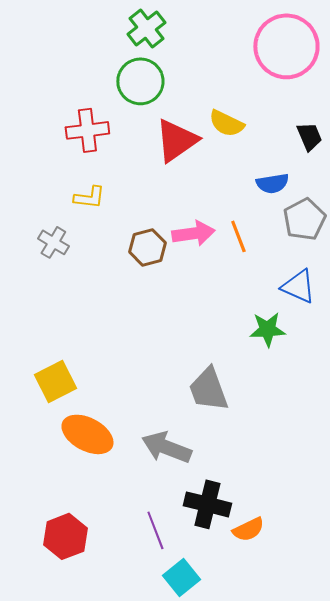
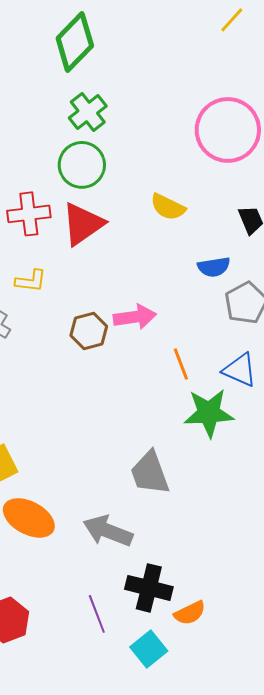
red triangle: (176, 140) -> (83, 224), moved
orange line: (238, 236) -> (181, 364), moved
green star: (267, 329) -> (209, 413), size x1.4
cyan square: (181, 577) -> (149, 649), moved

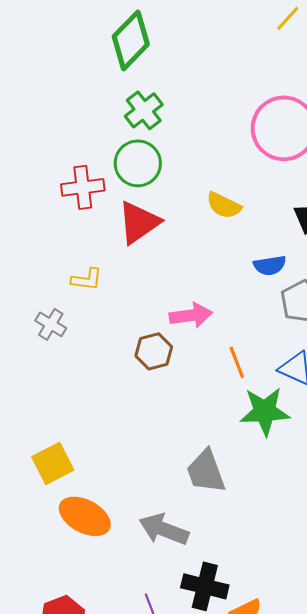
red cross: (29, 214) -> (83, 187), moved
brown hexagon: (89, 331) -> (154, 351), moved

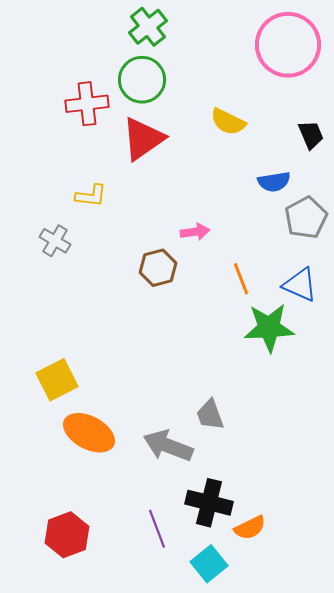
pink arrow: (191, 315) -> (195, 232), size x0.7
gray trapezoid: (206, 471) -> (210, 415), moved, size x0.7

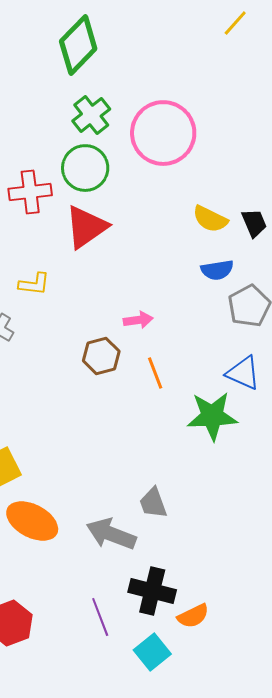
pink circle: (288, 45) -> (163, 133), moved
yellow semicircle: (228, 122) -> (210, 219), moved
orange line: (241, 279) -> (155, 373), moved

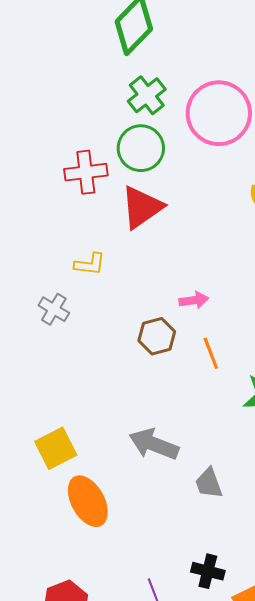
orange ellipse: (32, 521) -> (88, 501), turned 33
gray arrow: (111, 534) -> (154, 444), moved
black cross: (152, 591) -> (208, 571), size x0.7

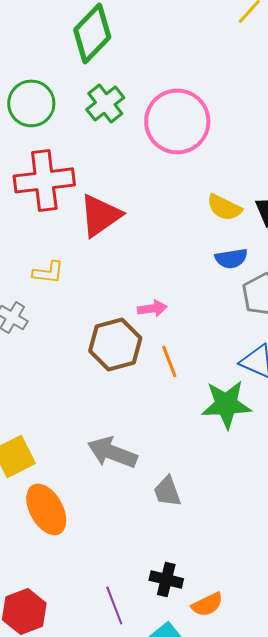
green circle: (141, 148) -> (31, 103), moved
red cross: (86, 172) -> (44, 180), size x1.4
brown hexagon: (157, 336) -> (115, 344), size x1.4

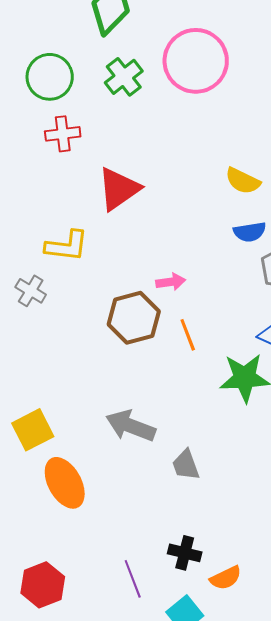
pink circle: (177, 121) -> (196, 61), moved
red cross: (44, 180) -> (63, 134), moved, size x0.6
yellow L-shape: (48, 272) -> (67, 246), size x1.4

